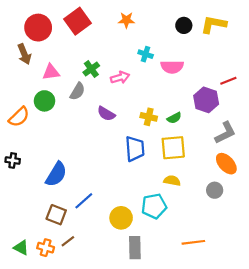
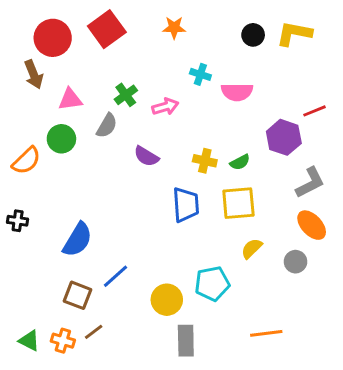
yellow semicircle: (172, 181) -> (252, 248), moved, turned -56

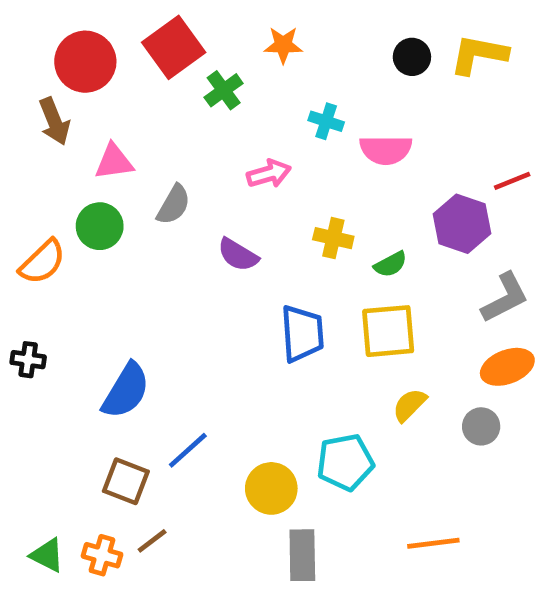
green cross: (126, 95) -> (224, 90), moved
yellow cross: (205, 161) -> (333, 238), moved
orange ellipse: (312, 225) -> (507, 367), turned -68

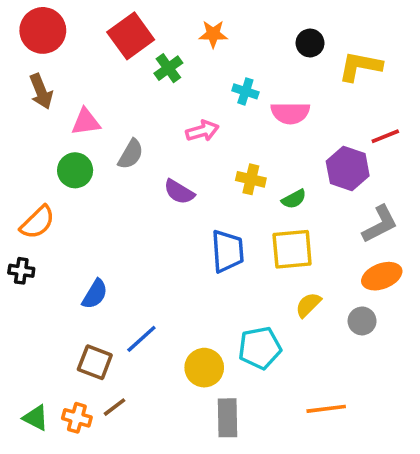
yellow L-shape: (479, 54) -> (360, 66), moved
red circle: (85, 62) -> (43, 30), moved
orange semicircle: (42, 262) -> (37, 222), moved
blue semicircle: (126, 391) -> (95, 294), size x0.7

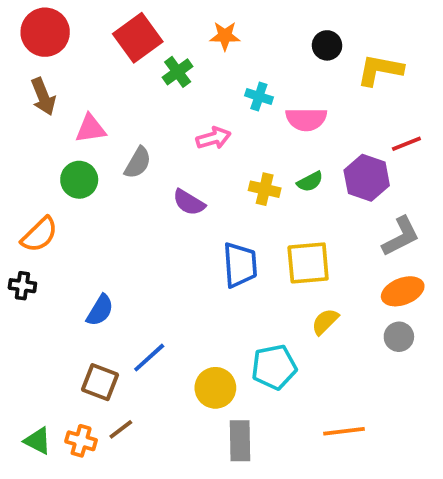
green semicircle: (294, 199) -> (310, 182), moved
gray circle: (362, 321) -> (399, 337), moved

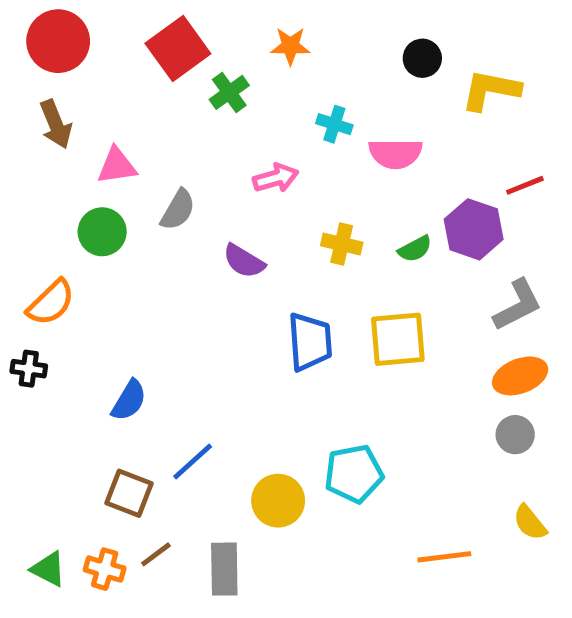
green semicircle: (310, 182) -> (415, 249), moved
yellow semicircle: (325, 322) -> (530, 523), moved, turned -84
gray rectangle: (240, 441) -> (224, 569), moved

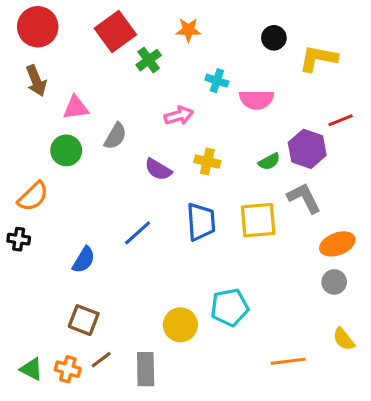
yellow cross: (342, 244) -> (207, 161), moved
gray L-shape: (518, 305) -> (304, 198), moved, turned -90
blue line: (193, 462) -> (138, 233), moved

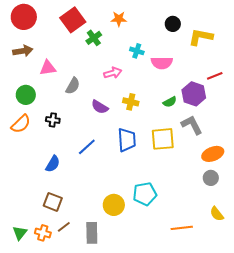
brown arrow: (36, 81) -> (23, 51), turned -78
green circle: (66, 150) -> (26, 95), moved
black cross: (19, 239) -> (53, 120), moved
green triangle: (31, 369) -> (20, 233), turned 42

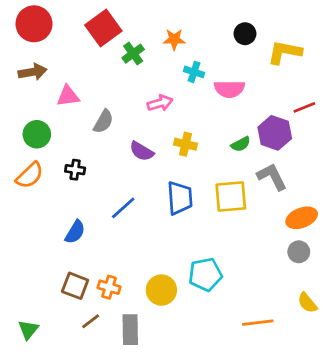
orange star: (119, 19) -> (174, 39), moved
orange cross: (43, 233) -> (109, 287), moved

